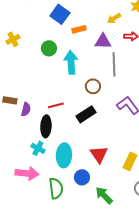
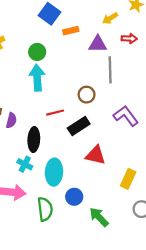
cyan arrow: (71, 62) -> (37, 78), moved
red line: (56, 105) -> (55, 113), moved
red triangle: (99, 154) -> (96, 155), moved, turned -42

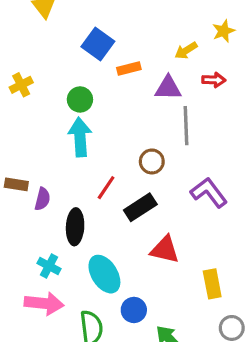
red line: (55, 113) -> (106, 188), turned -42
cyan cross: (25, 164) -> (49, 266), moved
cyan ellipse: (54, 172) -> (104, 274), turned -35
yellow rectangle: (128, 179) -> (212, 284), turned -36

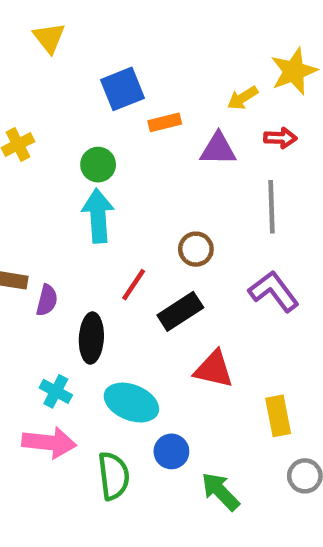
yellow star: (224, 31) -> (294, 71), size x1.5
blue square: (98, 44) -> (123, 89), turned 32
gray line: (186, 126) -> (272, 207), moved
cyan ellipse: (104, 274) -> (131, 403), turned -36

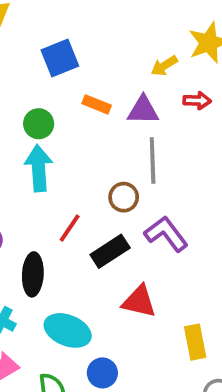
orange rectangle: (165, 122) -> (97, 104), moved, turned 36
gray line: (272, 207) -> (153, 160), moved
purple L-shape: (274, 291) -> (166, 234), moved

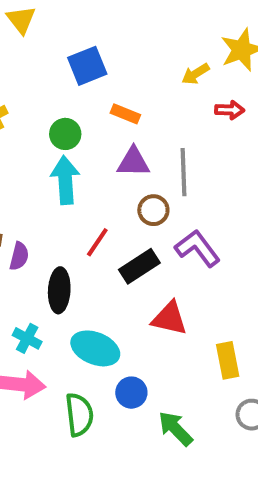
purple triangle: (143, 110) -> (133, 162), moved

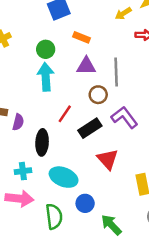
red triangle: (169, 318) -> (108, 159), turned 35
cyan cross: (27, 338) -> (23, 171), turned -35

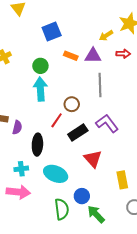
purple triangle: (86, 66) -> (93, 56), moved
brown circle: (98, 95) -> (72, 104), moved
blue circle: (85, 203) -> (82, 196), moved
green semicircle: (54, 216) -> (62, 209), moved

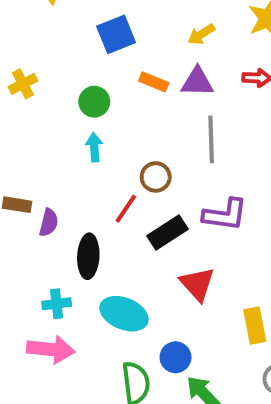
yellow arrow: (106, 36) -> (201, 34), moved
cyan arrow: (40, 89) -> (94, 147), size x0.6
purple L-shape: (107, 123) -> (225, 215), turned 135

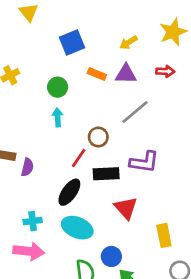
gray line: (211, 139) -> (135, 112), turned 52
black rectangle: (168, 232) -> (106, 174), turned 30
black ellipse: (88, 256) -> (69, 192), moved, turned 32

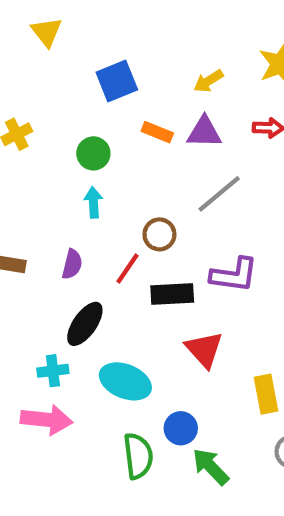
purple semicircle: (27, 167) -> (72, 264), moved
black ellipse: (69, 192) -> (85, 324), moved

